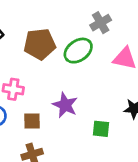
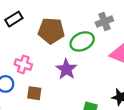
purple star: (65, 105) -> (66, 69), moved

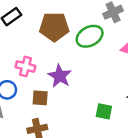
purple star: (66, 69) -> (60, 76), moved

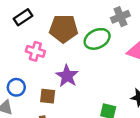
pink cross: (26, 67) -> (35, 51), moved

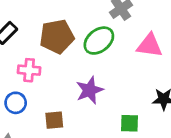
purple star: (67, 76) -> (90, 90), moved, turned 30
blue circle: (16, 87) -> (16, 103), moved

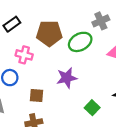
green square: (129, 123) -> (92, 108), turned 32

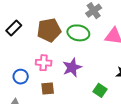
green ellipse: (80, 42) -> (78, 33), turned 50
pink cross: (24, 55) -> (44, 63), moved

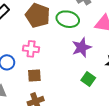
brown pentagon: (49, 30) -> (38, 15), turned 30
purple star: (72, 67) -> (82, 47), moved

